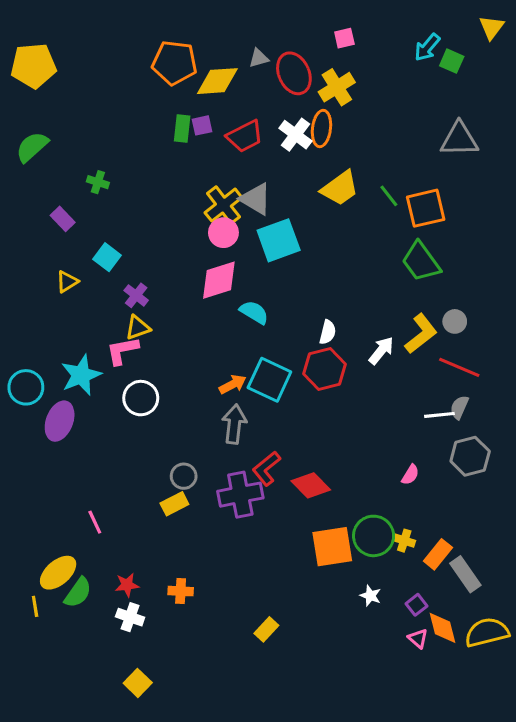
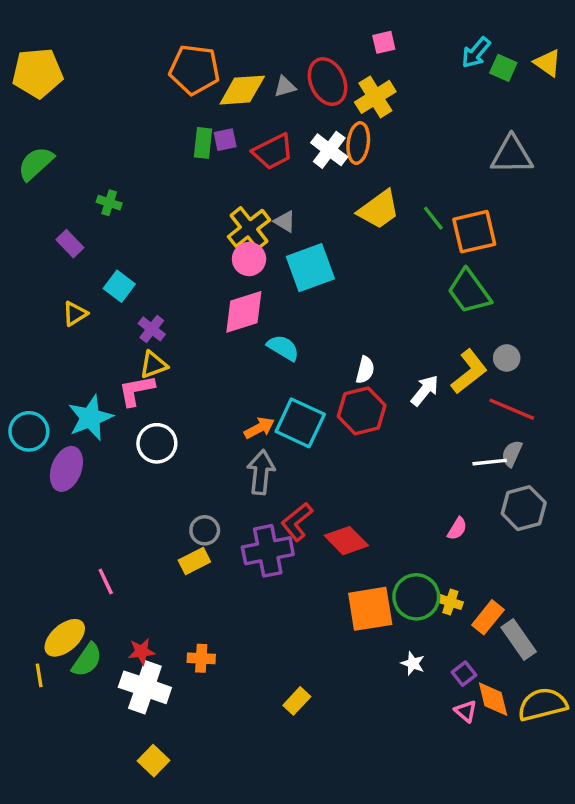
yellow triangle: (491, 27) -> (548, 63), moved, turned -32
gray triangle: (259, 58) -> (285, 87), moved
gray triangle: (256, 199) -> (285, 221), size x0.6
white cross: (130, 617) -> (145, 687), size x1.6

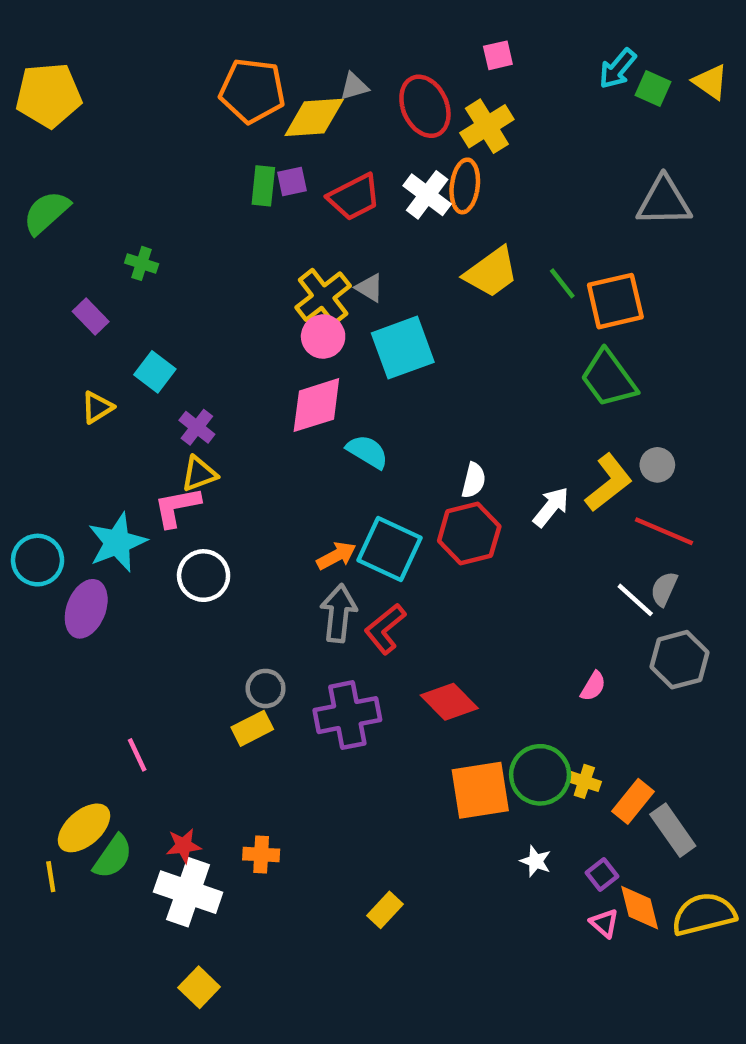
gray triangle: (285, 87) -> (354, 86), moved
white line: (490, 462) -> (635, 600), turned 48
red L-shape: (297, 522) -> (385, 629), moved

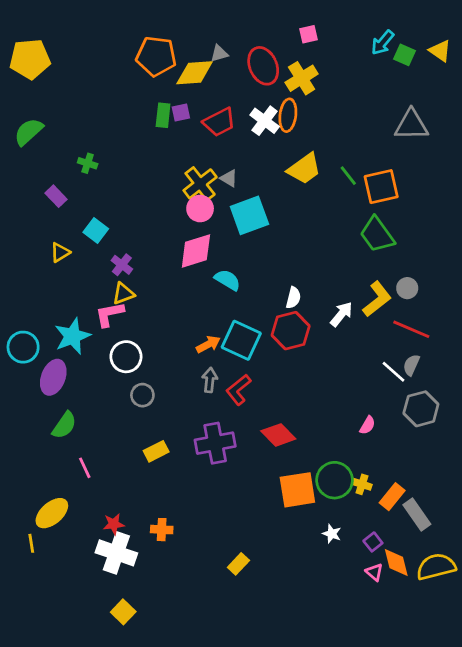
gray arrow: (339, 613) -> (210, 380), size x0.7
gray circle: (266, 688) -> (142, 395), moved
green semicircle: (113, 857) -> (64, 425), moved

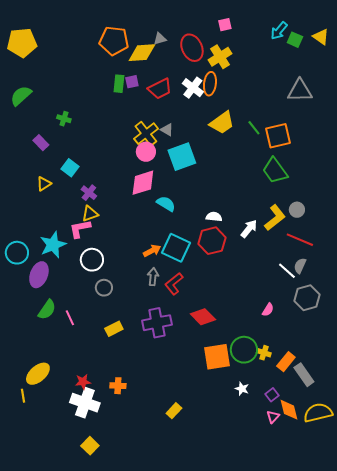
white semicircle: (293, 298) -> (214, 217), turned -98
pink line: (85, 468) -> (70, 318), moved
pink triangle: (374, 572) -> (273, 417), turned 32

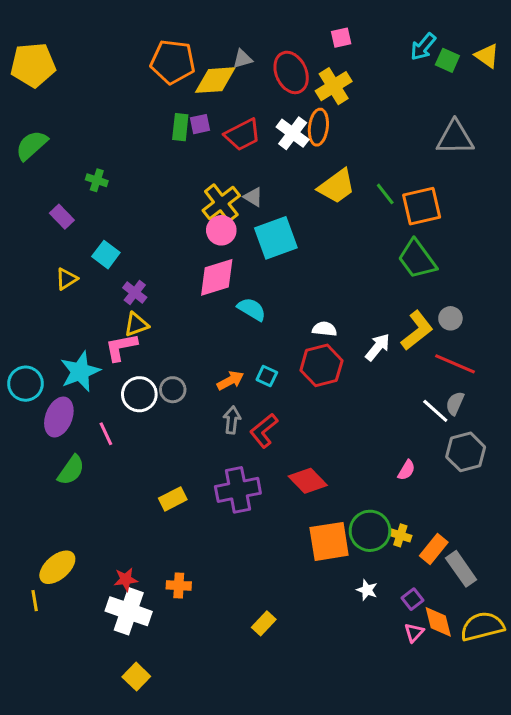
cyan square: (176, 248) -> (267, 376), size x0.5
gray circle: (104, 288) -> (173, 390), moved
pink line: (70, 318) -> (106, 434), moved

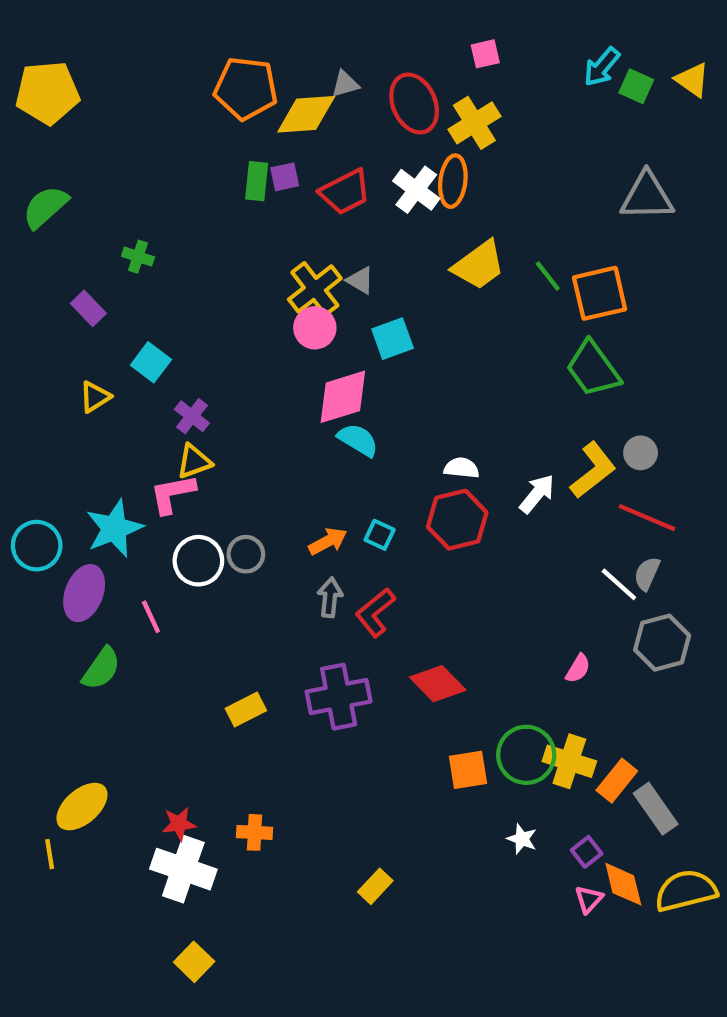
cyan square: (276, 238) -> (393, 339), size x0.7
pink diamond: (217, 277) -> (343, 397), moved
yellow cross: (400, 535) -> (569, 761), size x1.6
orange square: (329, 541) -> (468, 770), size x0.7

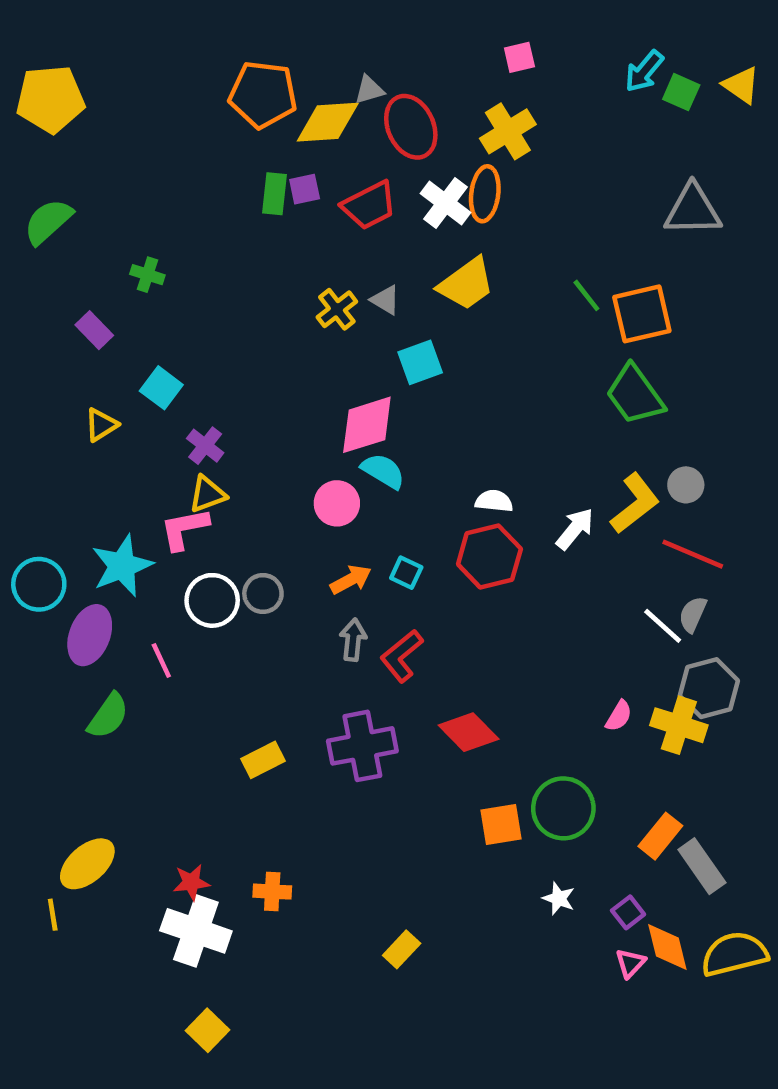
red ellipse: (414, 103) -> (411, 127), moved
yellow trapezoid: (479, 265) -> (466, 284), moved
yellow cross: (315, 289) -> (337, 309), size x0.7
pink circle: (315, 328) -> (337, 503), moved
yellow cross: (569, 761) -> (679, 725), moved

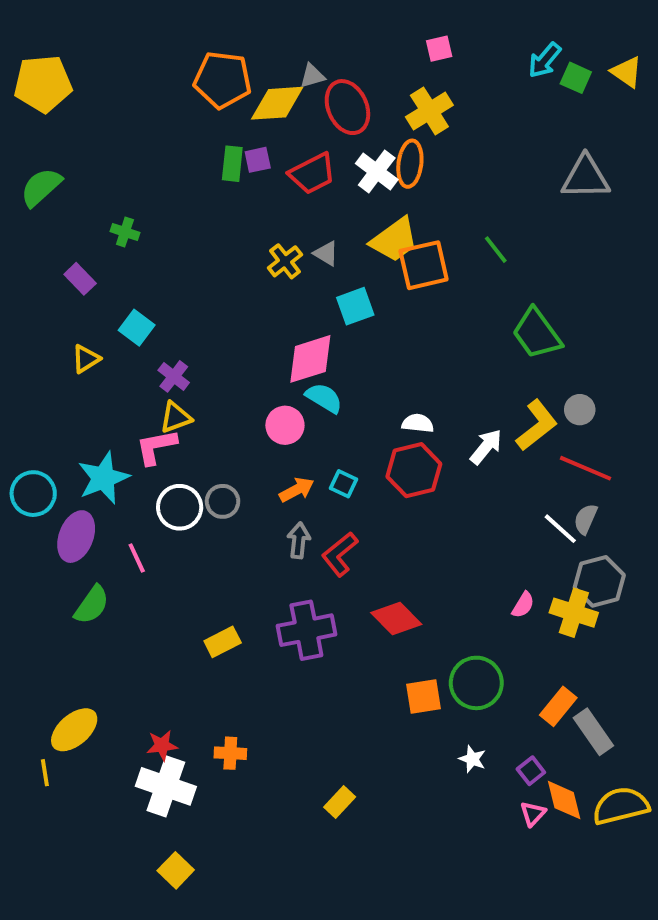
orange square: (642, 314) -> (424, 265), moved

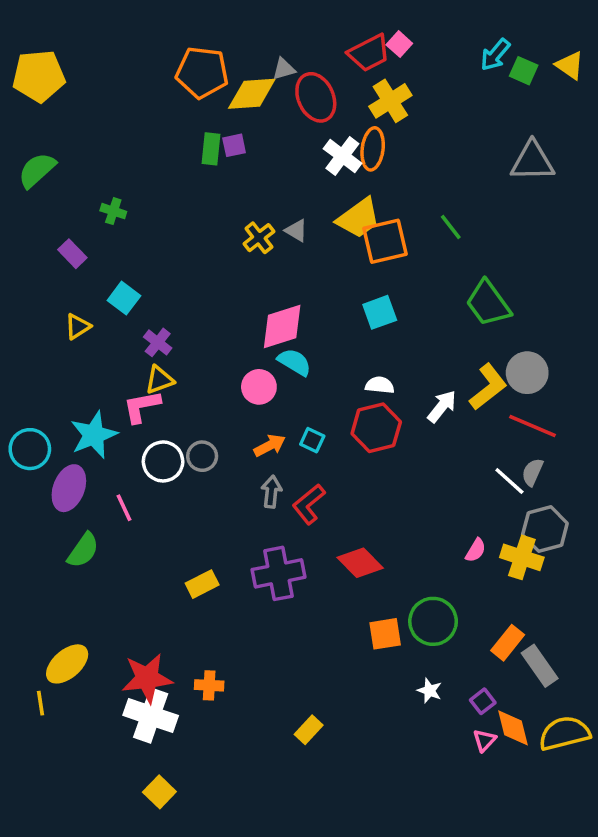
pink square: (439, 49) -> (399, 44), turned -35
red trapezoid: (312, 173) -> (369, 53), moved
cyan square: (355, 306) -> (380, 312), moved
gray circle: (580, 410) -> (527, 373), size x1.5
red star: (162, 745) -> (147, 678), size x1.8

